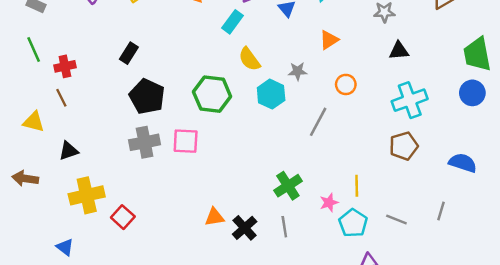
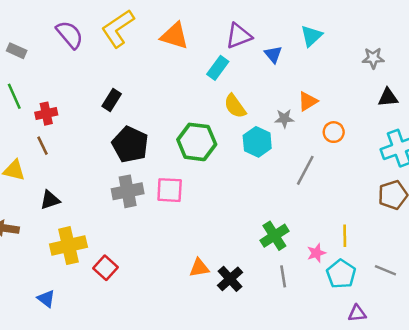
orange triangle: (329, 40) -> (308, 101), moved
gray line: (284, 227) -> (283, 276), moved

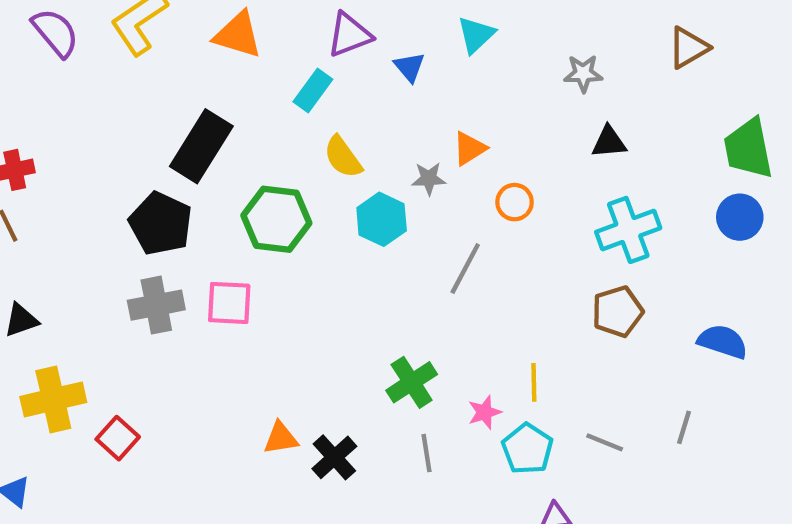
black rectangle: (112, 100) -> (201, 146), moved, size x1.8

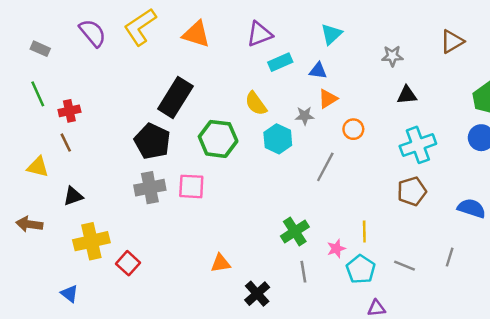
blue triangle: (409, 67) -> (318, 71), moved, turned -42
cyan rectangle: (313, 91) -> (280, 62), moved, turned 30
black cross: (334, 457) -> (257, 294), moved

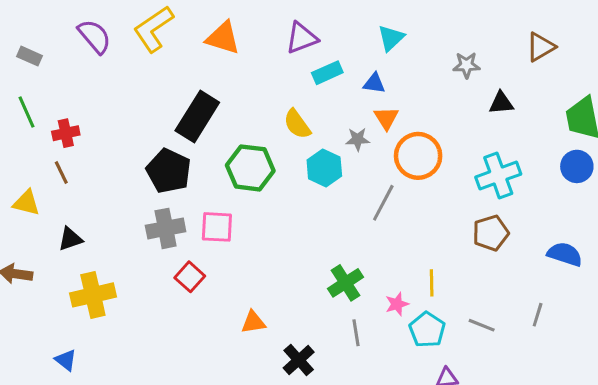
black triangle: (407, 95) -> (501, 103), moved
orange triangle: (328, 99) -> (386, 118), turned -30
orange circle: (353, 129) -> (418, 156), size x1.8
red square: (128, 263) -> (190, 277), moved

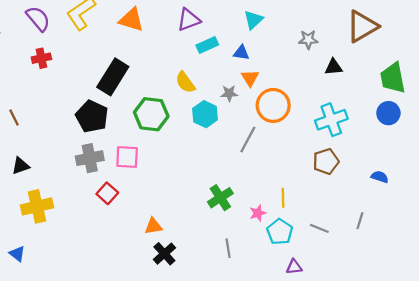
brown triangle: (541, 47) -> (362, 26), size x1.5
red cross: (66, 133) -> (41, 58), moved
blue semicircle: (565, 254) -> (380, 177), size x0.7
gray line: (356, 333) -> (228, 248), moved
black cross: (299, 360) -> (164, 254), moved

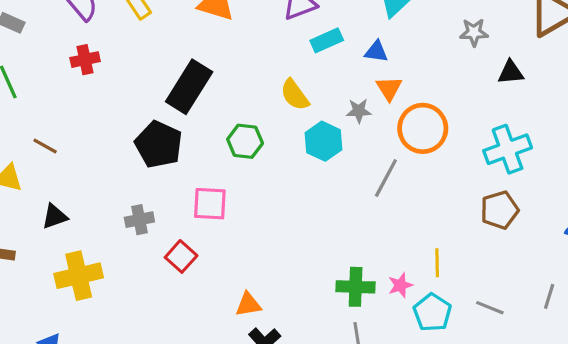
green hexagon: (151, 114) -> (245, 141), size x0.7
brown line: (14, 118) -> (45, 146), turned -35
gray cross: (90, 158) -> (139, 220), moved, size x0.7
green cross: (220, 198) -> (356, 287), moved, turned 35

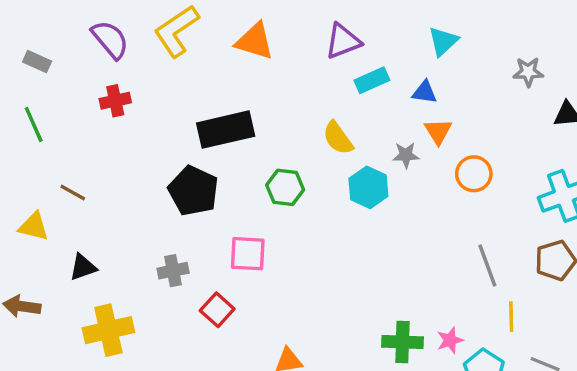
black rectangle: (189, 87) -> (226, 130), turned 45
orange circle: (423, 128) -> (474, 174), size x0.7
gray line: (386, 178) -> (487, 266), moved, turned -48
yellow line: (437, 263) -> (511, 317), moved

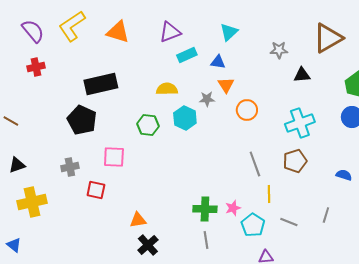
yellow semicircle: (338, 138) -> (167, 89), turned 125
green hexagon: (285, 187) -> (148, 125), moved
red square: (217, 310) -> (96, 190), turned -30

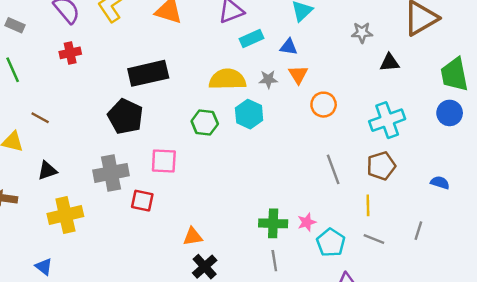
yellow semicircle: (167, 89) -> (227, 79), size x1.4
gray star: (207, 99) -> (268, 79), moved
gray cross: (70, 167) -> (111, 173), size x1.6
yellow line: (269, 194) -> (368, 205), moved

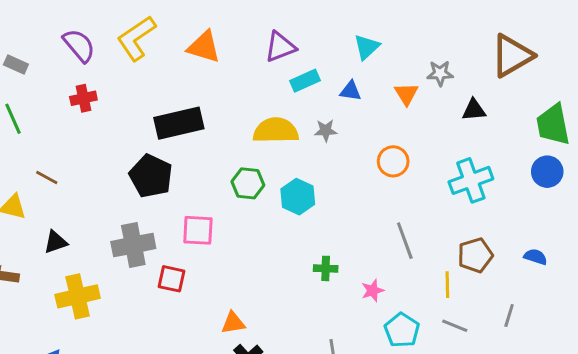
orange triangle: (298, 75) -> (406, 94), moved
cyan hexagon: (249, 114) -> (298, 197), moved
brown pentagon: (381, 166) -> (475, 255), moved
pink star: (307, 222) -> (373, 291), moved
green cross: (273, 223) -> (326, 268), moved, size x0.7

